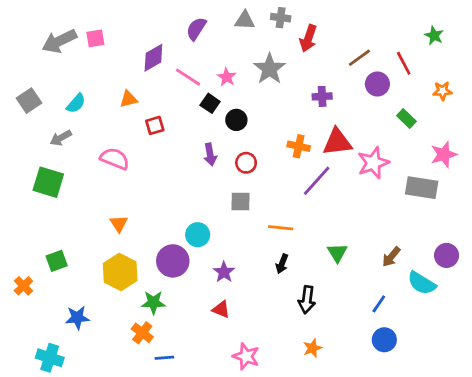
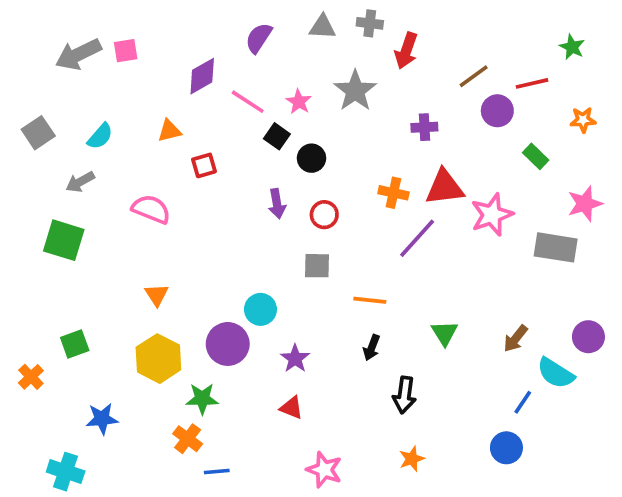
red line: (404, 63) -> (532, 83), turned -75
blue line: (379, 304) -> (523, 402), moved

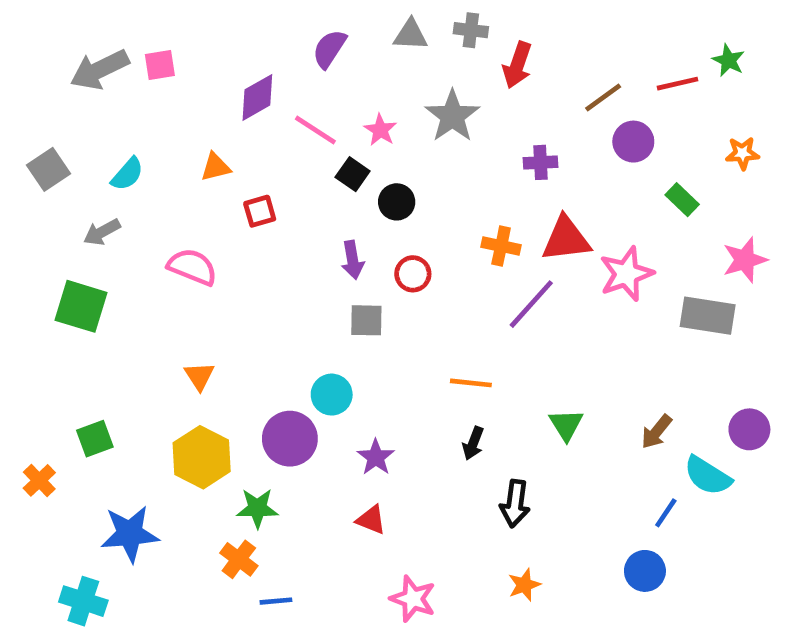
red line: (532, 83) -> (677, 84), moved
gray square: (317, 266) -> (366, 320), moved
blue star: (102, 419) -> (130, 534), size x1.4

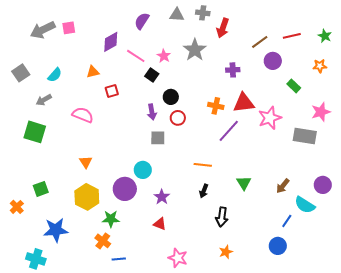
green star: (729, 60) -> (325, 36), moved
black circle: (397, 202) -> (171, 97), moved

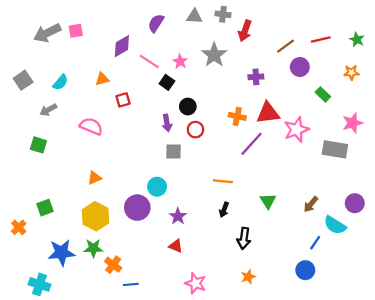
green square: (35, 132) -> (38, 145), size x0.7
orange triangle: (86, 162) -> (94, 178), turned 40
green star: (111, 219) -> (93, 248), moved

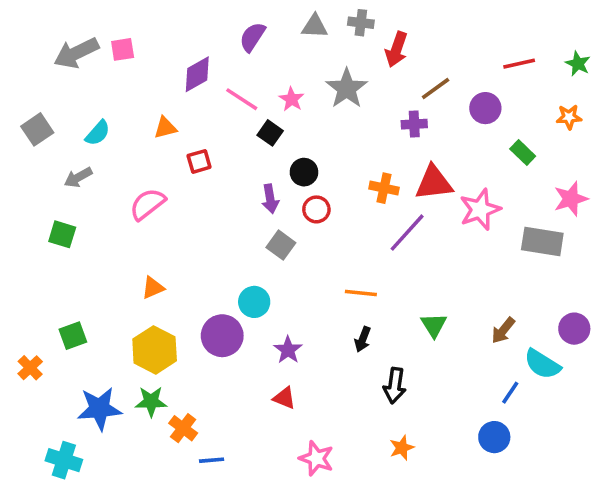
brown line: (286, 46) -> (436, 89), moved
pink semicircle: (91, 126) -> (147, 204), turned -60
gray square: (174, 152) -> (281, 245), turned 35

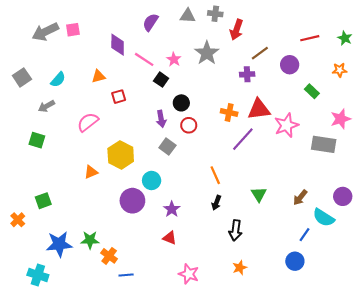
purple diamond: (197, 74) -> (118, 45), turned -60
orange line: (361, 293) -> (215, 175), turned 60
yellow hexagon: (155, 350) -> (121, 155), moved

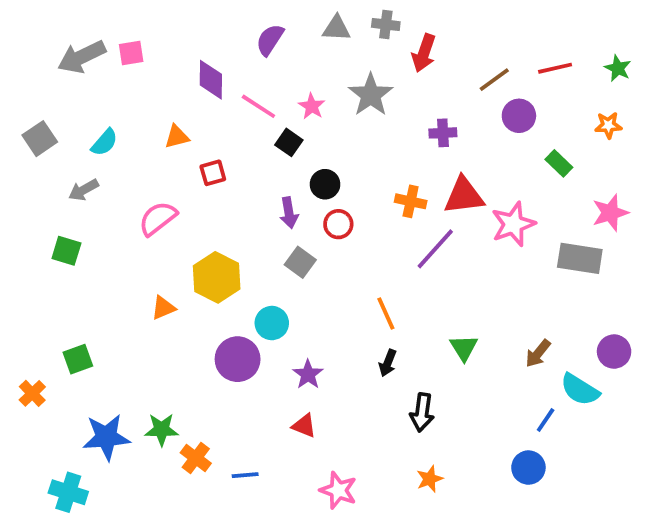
brown line: (260, 53) -> (494, 80), moved
blue line: (126, 275) -> (245, 475), moved

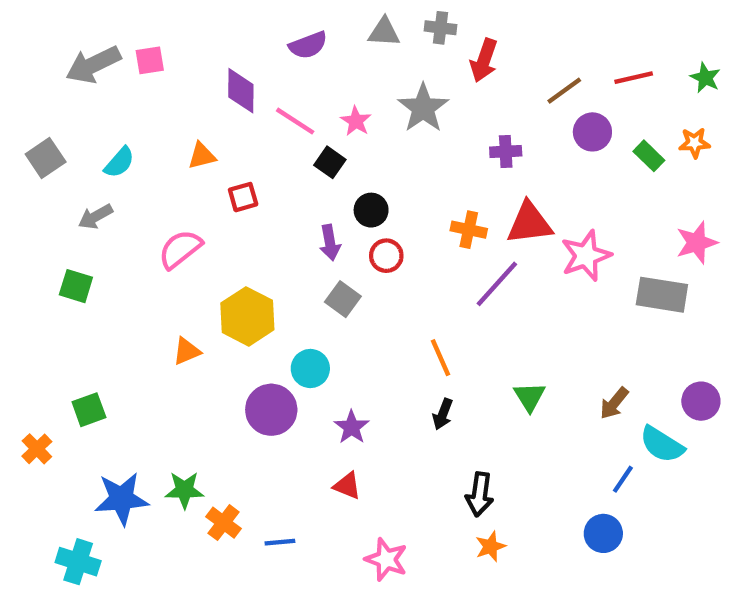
purple semicircle: (270, 40) -> (308, 45), turned -144
green rectangle: (559, 163) -> (649, 156), moved
black arrow: (422, 412) -> (480, 494), moved

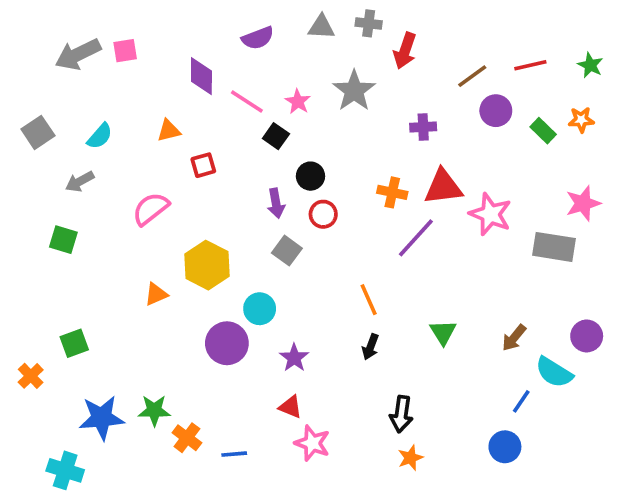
pink star: (586, 256) -> (490, 214), turned -30
pink star: (386, 559) -> (312, 443), moved

